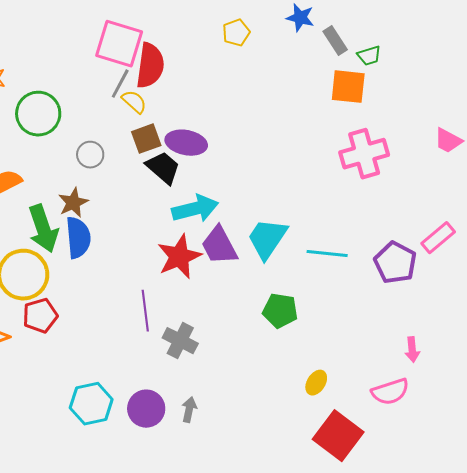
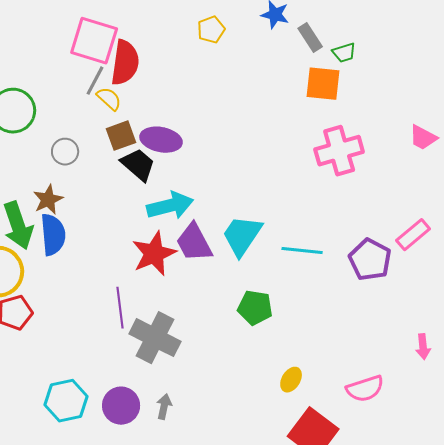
gray cross: (180, 341) -> (155, 338), size x1.4
pink arrow: (412, 350) -> (423, 347), moved

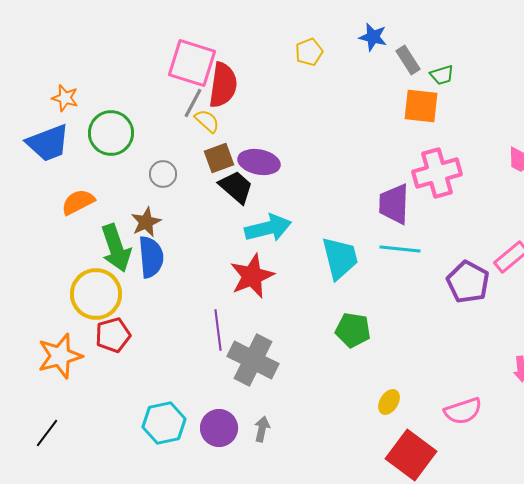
cyan trapezoid: (242, 236) -> (340, 258), turned 132
purple trapezoid: (194, 243) -> (394, 204), moved, turned 30
cyan line: (302, 251) -> (400, 249), moved

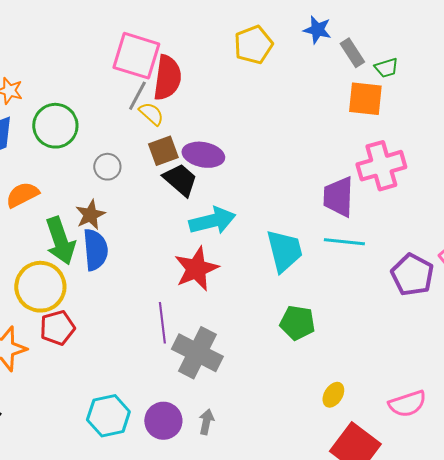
yellow pentagon: (309, 52) -> (253, 45), size x1.4

